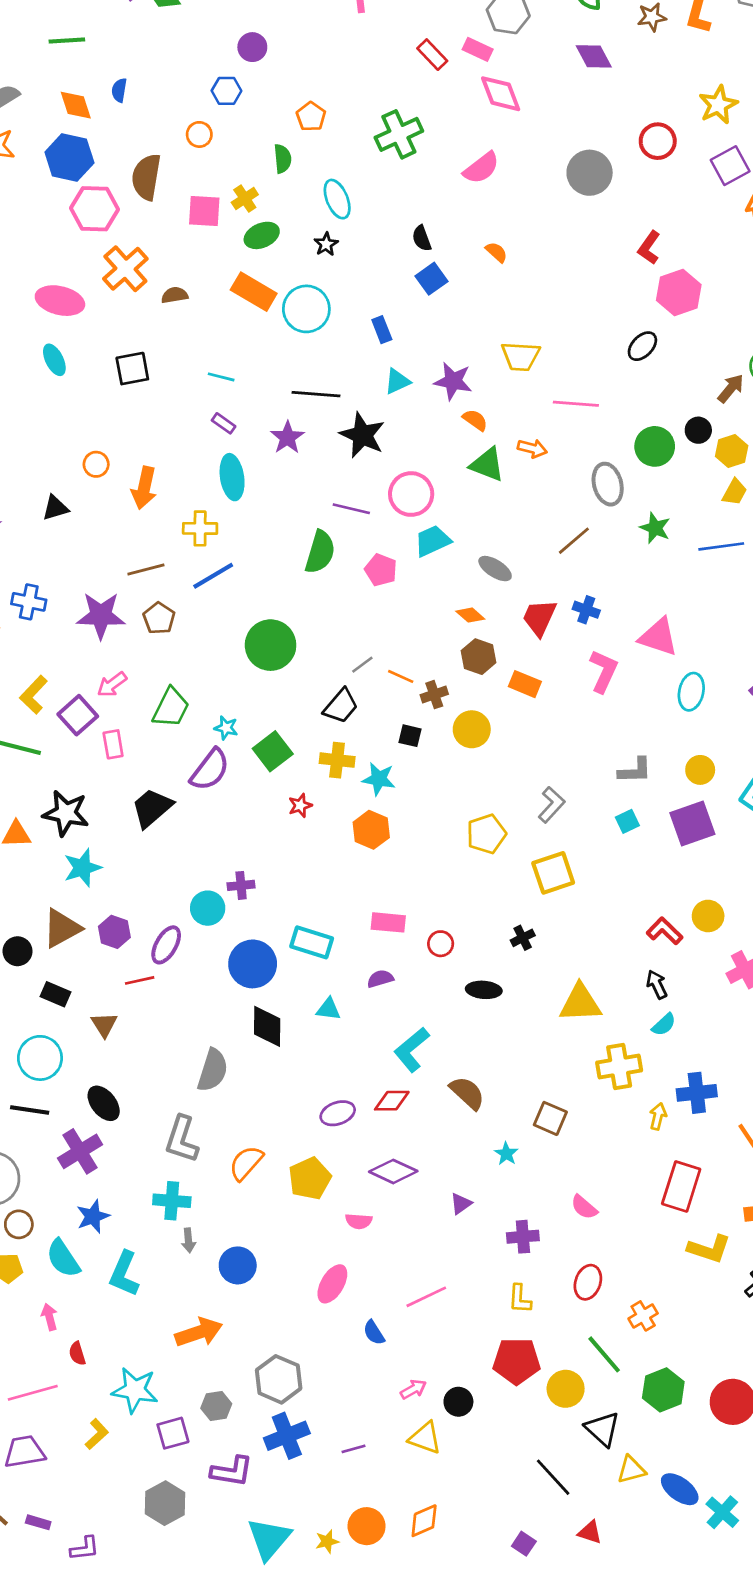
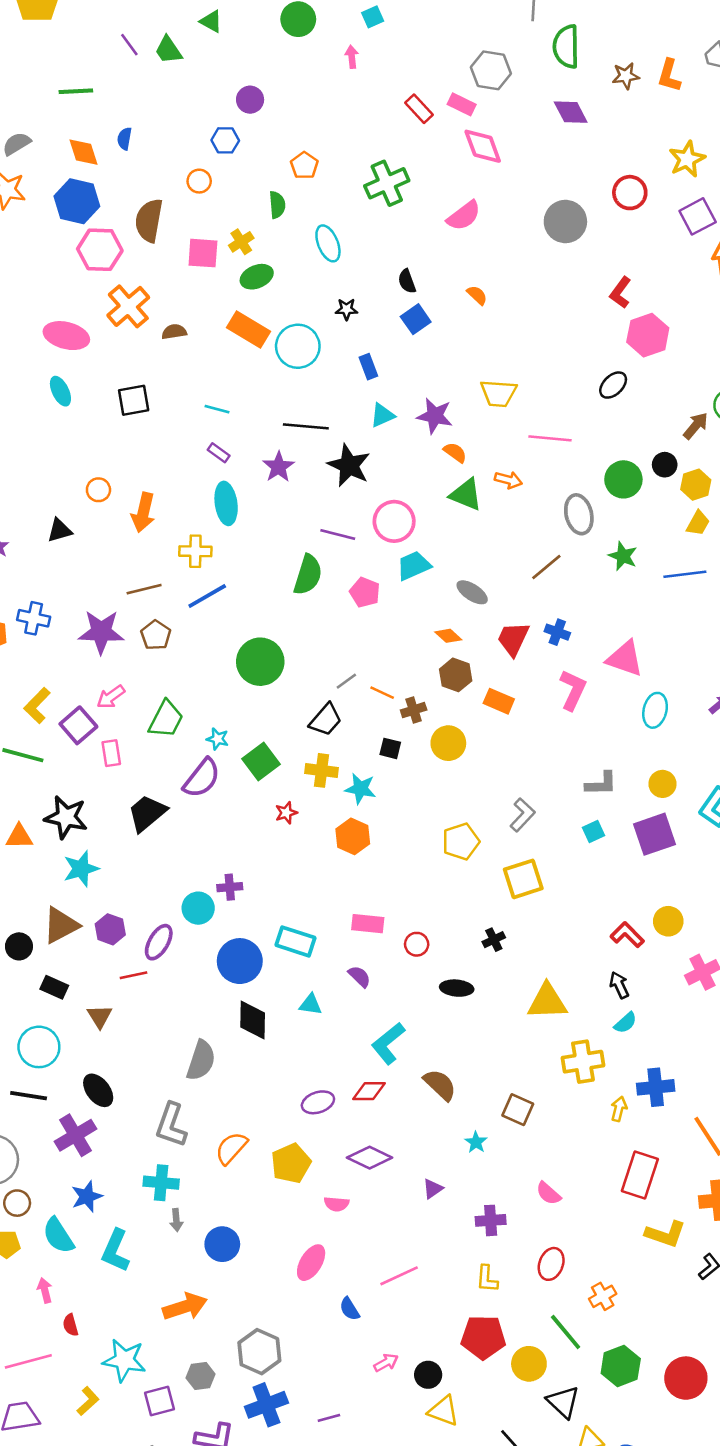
black star: (326, 244) -> (346, 309), moved, turned 30
purple semicircle: (380, 979) -> (360, 976), turned 60
yellow triangle: (425, 1438) -> (443, 1411), moved

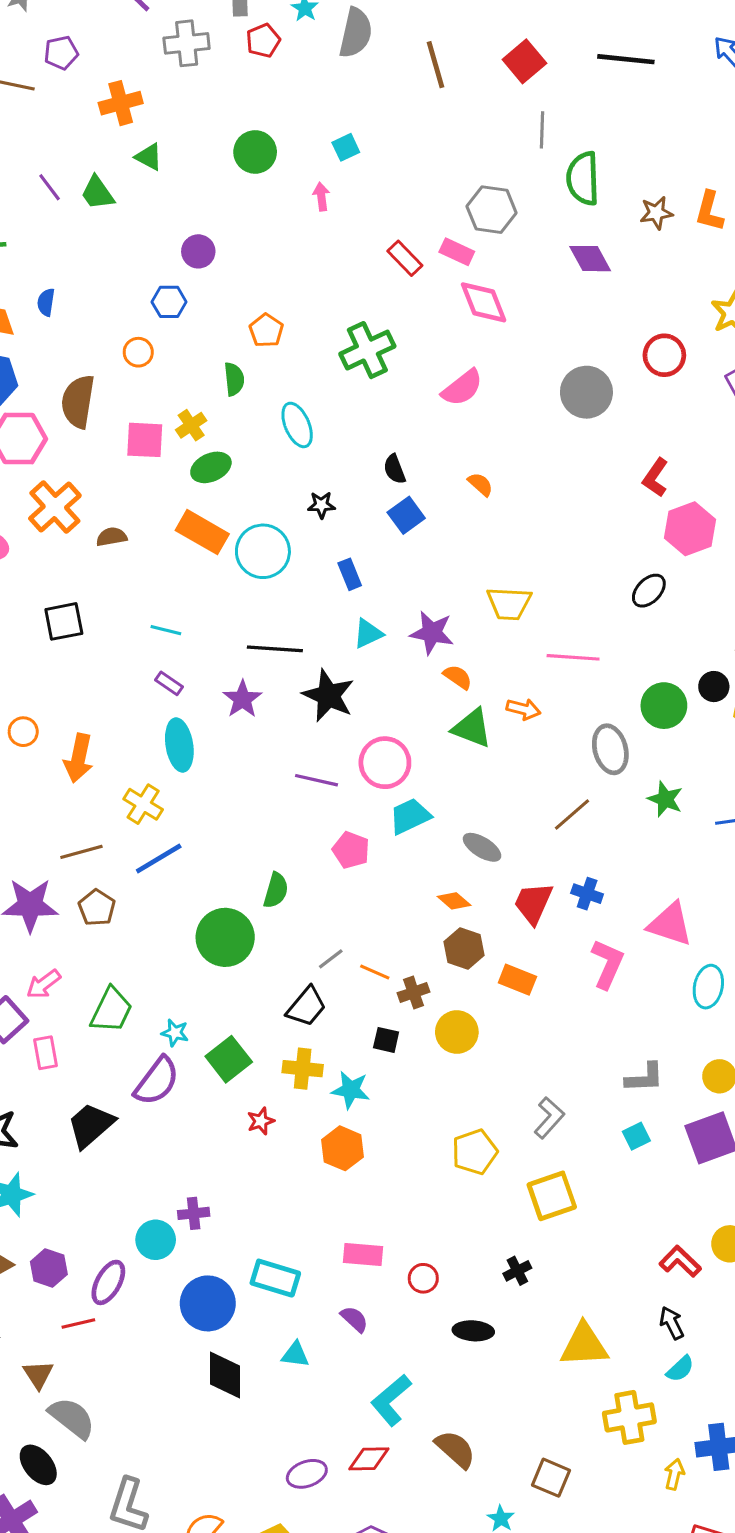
yellow cross: (195, 551) -> (143, 804), turned 32
green semicircle: (308, 575) -> (276, 890), moved, size x0.7
gray semicircle: (201, 1060) -> (72, 1418), moved, turned -69

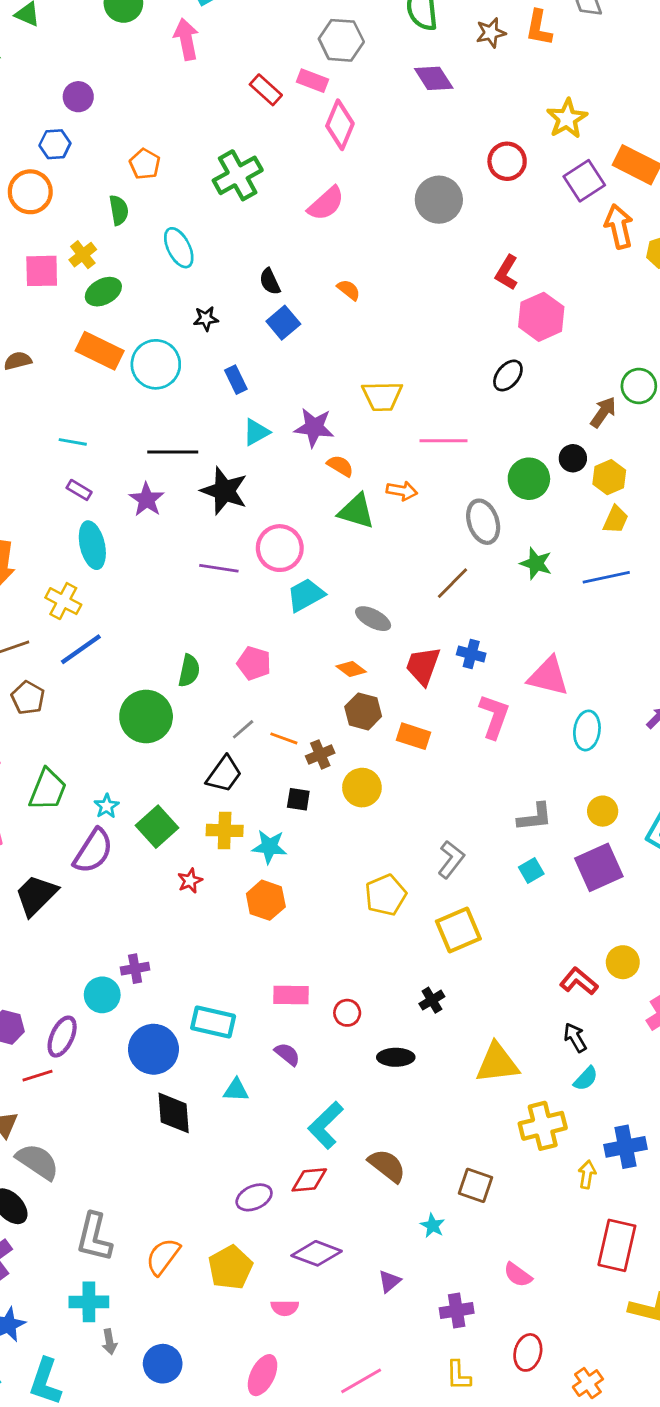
pink arrow: (321, 197) -> (186, 39), size x1.6
pink diamond: (484, 302) -> (340, 125), turned 48
orange circle: (138, 352) -> (30, 192), size x1.6
pink pentagon: (351, 850) -> (254, 663), moved
cyan star: (175, 1033) -> (107, 806), turned 30

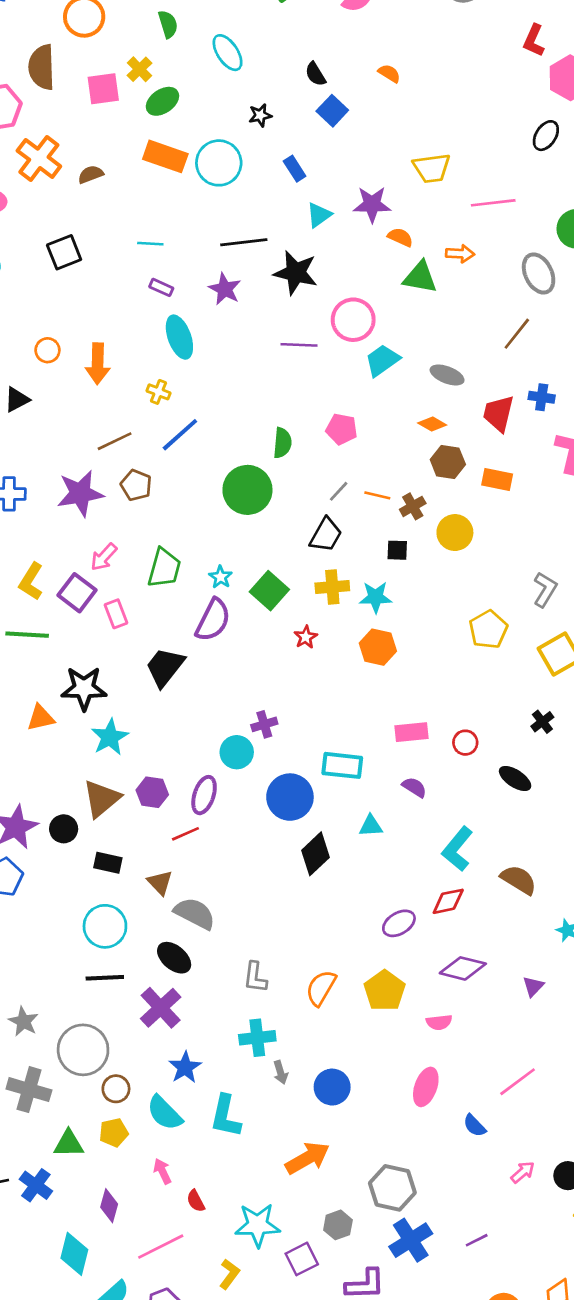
yellow cross: (63, 601) -> (159, 392), size x0.7
black ellipse: (396, 1057) -> (515, 779), turned 40
black diamond: (174, 1113) -> (315, 854), turned 57
gray L-shape: (94, 1237) -> (255, 977), size x0.7

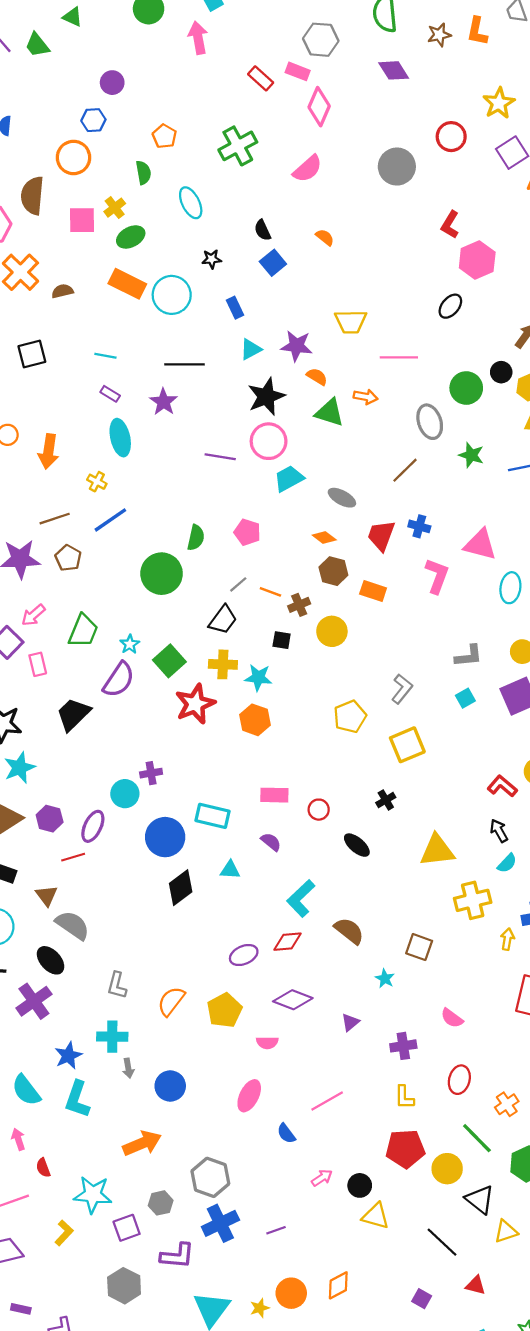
black star: (296, 273) -> (266, 397), moved, turned 30
red star: (306, 637) -> (195, 704), size x2.0
blue star: (185, 1067) -> (68, 1056), moved

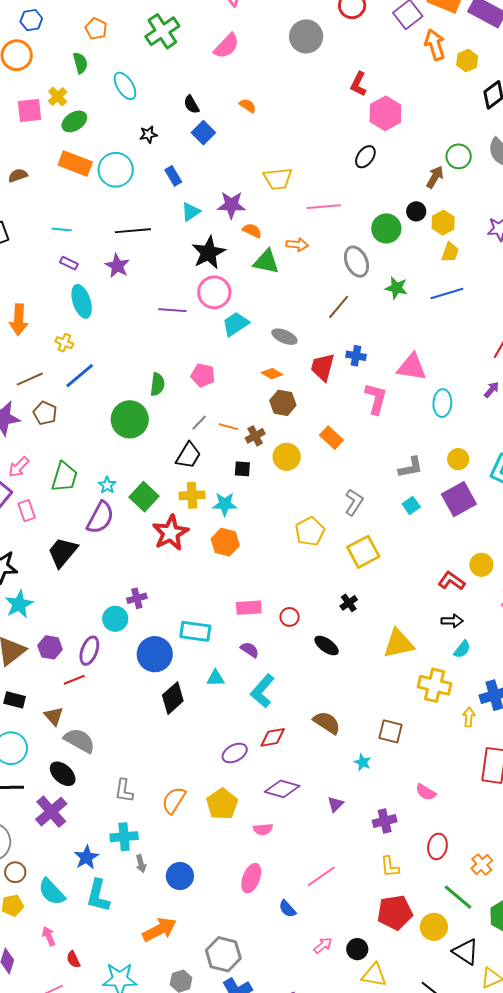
orange rectangle: (373, 591) -> (331, 438), moved, turned 30
black arrow: (499, 831) -> (452, 621), turned 125
cyan L-shape: (301, 898) -> (262, 691), moved
yellow cross: (473, 900) -> (435, 685), turned 32

